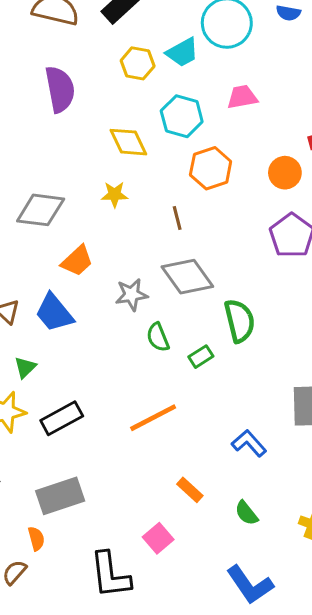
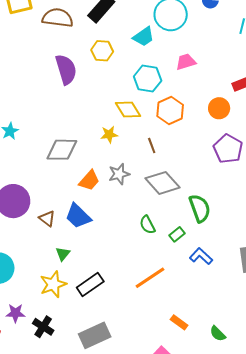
yellow hexagon: (138, 63) -> (102, 51), moved
yellow diamond: (128, 142) -> (128, 110), moved
gray star: (131, 295) -> (119, 174), moved
blue L-shape: (249, 443) -> (201, 256), moved

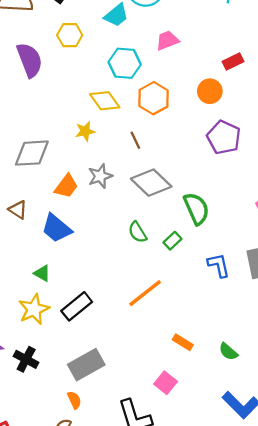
brown triangle: (47, 218) -> (18, 210), moved
green triangle: (63, 254) -> (42, 273), turned -35
blue L-shape: (201, 256) -> (219, 265), moved, turned 40

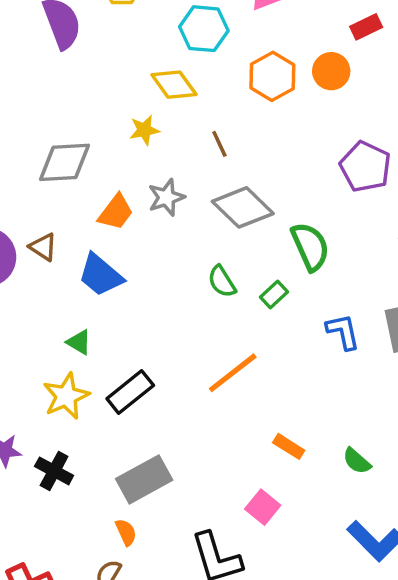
orange hexagon: (153, 98) -> (272, 76), moved
purple pentagon: (224, 137) -> (365, 167), moved

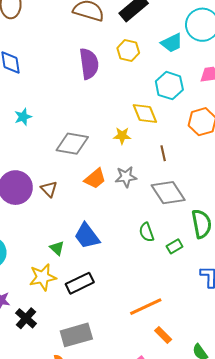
blue trapezoid: (101, 275) -> (87, 236), moved
orange line: (233, 373) -> (146, 307), moved

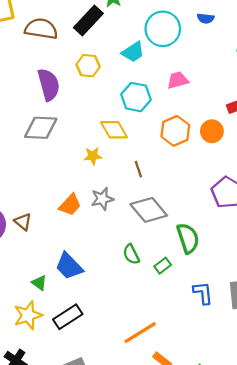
gray diamond: (72, 144) -> (41, 128), moved

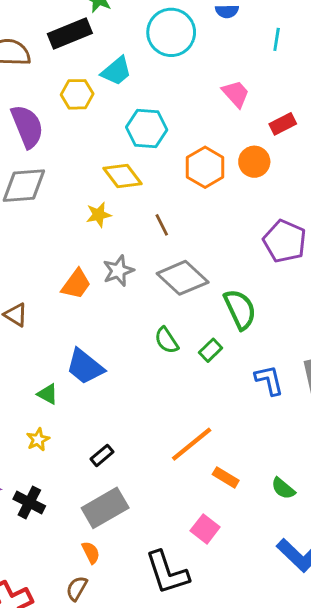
black rectangle: (88, 20) -> (70, 34), turned 32
cyan trapezoid: (133, 52) -> (116, 71), moved
pink trapezoid: (178, 80) -> (236, 94), moved, turned 70
yellow star: (28, 315) -> (38, 440), size x0.6
black rectangle: (68, 317) -> (102, 455), moved, size x0.6

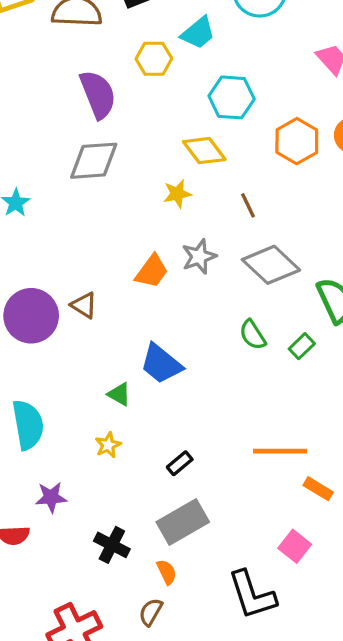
orange line: (192, 444) -> (280, 451), turned 39
black cross: (29, 502) -> (112, 545), moved

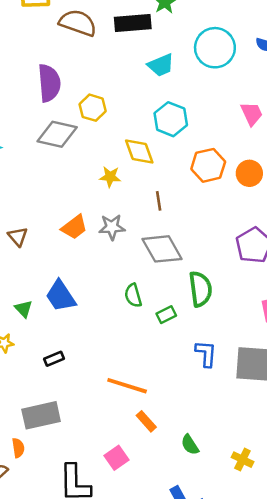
yellow hexagon: (154, 59) -> (93, 108), moved
purple semicircle: (98, 94) -> (49, 83), moved
black rectangle: (180, 463) -> (54, 359), moved

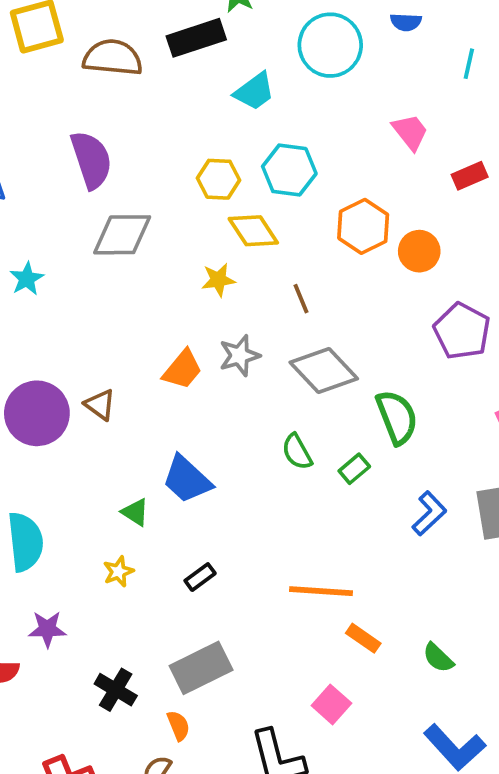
yellow hexagon: (93, 108) -> (218, 179), moved
orange circle: (249, 173) -> (419, 251), moved
blue L-shape: (206, 354) -> (429, 513), turned 56

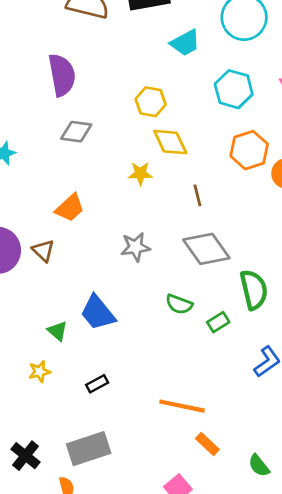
cyan hexagon: (289, 170) -> (234, 89), moved
gray diamond: (122, 235) -> (76, 132), size x0.7
gray star: (239, 356) -> (135, 247), moved
orange trapezoid: (183, 369) -> (70, 208), moved
green semicircle: (297, 452) -> (179, 304), turned -48

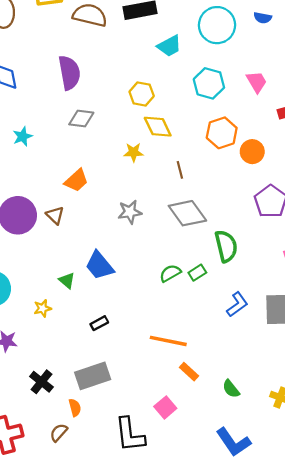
green semicircle: (179, 304) -> (170, 273), moved, turned 130
yellow star: (39, 372) -> (43, 308), moved

